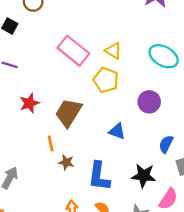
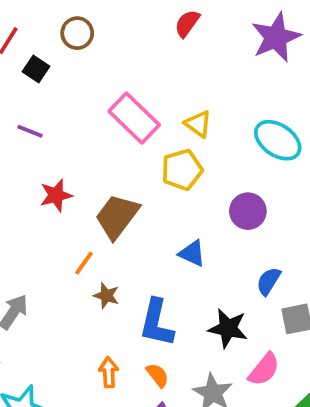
yellow pentagon: (106, 80) -> (182, 170), turned 30
orange line: (51, 143) -> (84, 263), turned 42

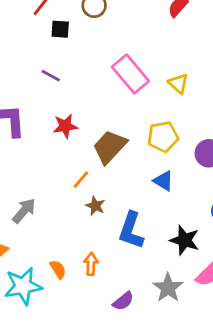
black square: (36, 69) -> (60, 29), turned -36
yellow pentagon: (182, 170) -> (163, 137), moved
orange semicircle: (158, 375) -> (58, 269), moved

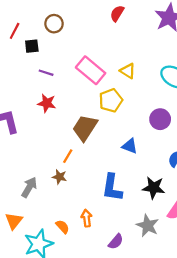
purple line: (51, 76) -> (46, 73), moved
red star: (65, 126) -> (47, 103), moved, turned 30
yellow pentagon: (163, 137) -> (111, 100), moved
brown star: (95, 206) -> (59, 177), moved

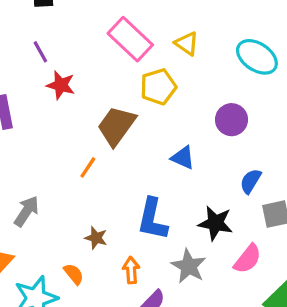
purple line: (46, 73) -> (40, 52), moved, turned 40
brown star: (59, 177) -> (96, 238), moved
orange arrow: (87, 218) -> (131, 270), moved
gray star: (148, 226) -> (189, 266), moved

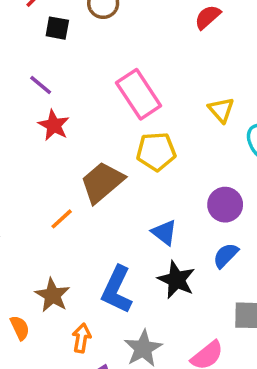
yellow triangle: (187, 44) -> (221, 110), moved
purple line: (40, 52) -> (41, 85), turned -35
blue semicircle: (251, 181) -> (226, 255), moved
black star: (215, 223) -> (176, 280), moved
brown star: (96, 238) -> (52, 295), size x1.4

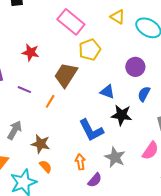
purple line: (41, 85) -> (24, 90), moved
blue L-shape: (117, 290) -> (91, 130), turned -36
brown star: (52, 295) -> (41, 144), moved

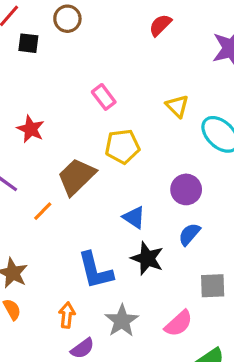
pink rectangle: (71, 22) -> (104, 97), size x0.6

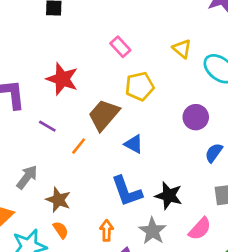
red star: (31, 129) -> (62, 79), size x1.4
blue triangle: (134, 217) -> (134, 144), moved
blue semicircle: (189, 234) -> (214, 153), moved
black star: (147, 258) -> (169, 196), moved

